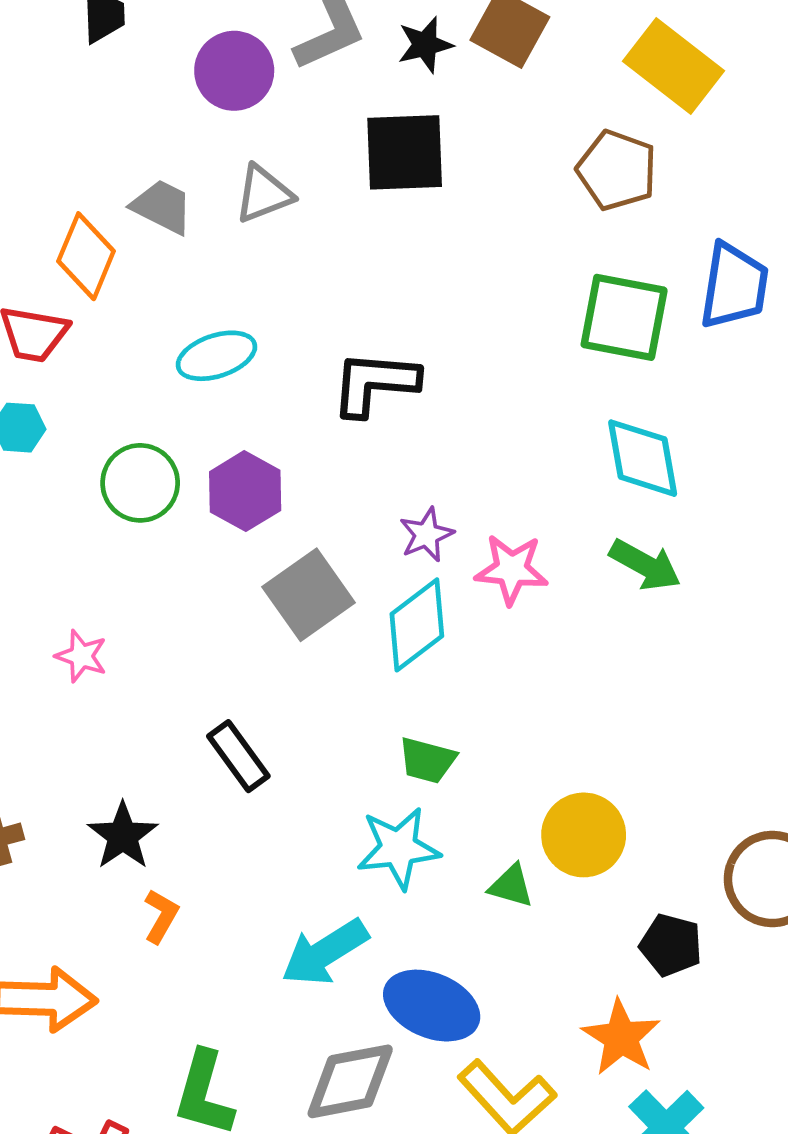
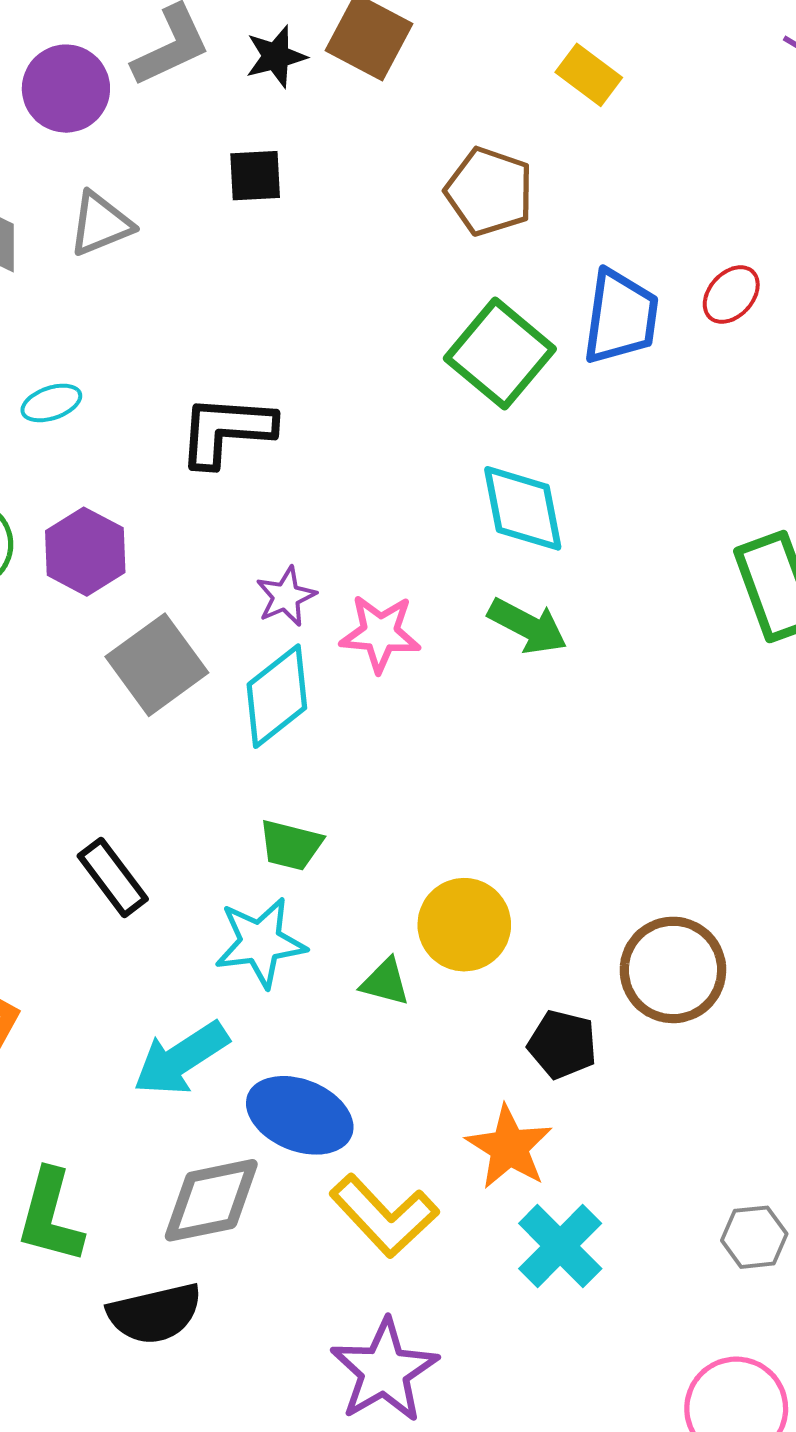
yellow rectangle: (673, 66) -> (589, 75), moved, size x0.6
black square: (405, 152) -> (255, 176), size x0.6
green square: (624, 317) -> (500, 354), turned 30
cyan ellipse: (216, 356) -> (51, 403), size x0.7
black rectangle: (238, 756) -> (113, 877), moved

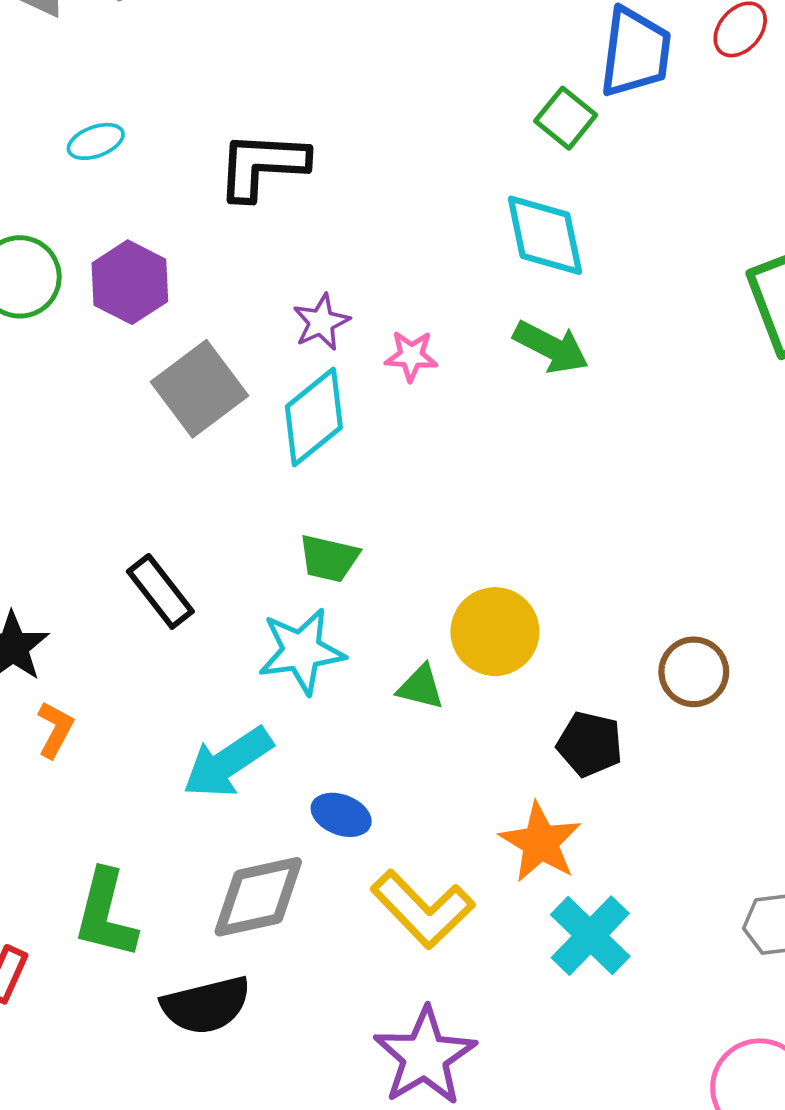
green square: (500, 354) -> (566, 118), moved, size x0.6
pink star: (380, 633) -> (411, 356), size x0.7
brown circle: (673, 970) -> (694, 672), size x0.7
blue ellipse: (300, 1115) -> (341, 815), size x0.6

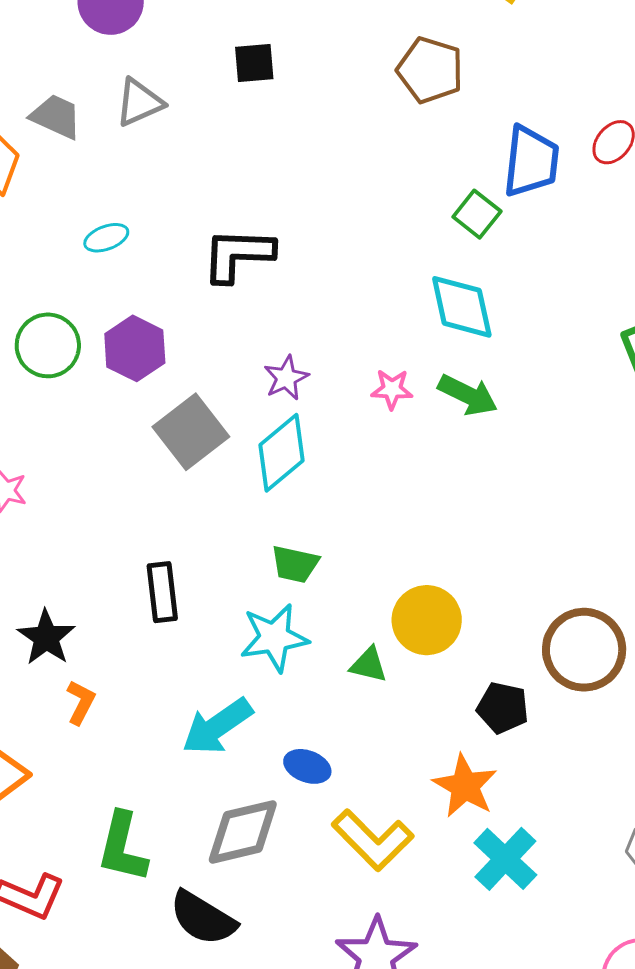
pink star: (411, 356) -> (392, 389), moved
black rectangle: (160, 591) -> (162, 592), turned 32
brown circle: (694, 672) -> (584, 650), size x1.5
black semicircle: (206, 1005) -> (203, 918), turned 46

